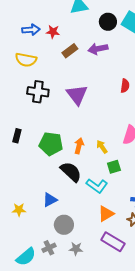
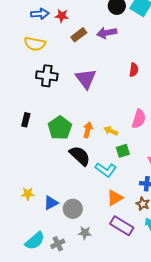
green pentagon: (51, 144) -> (60, 128), turned 30
yellow arrow: (102, 147) -> (111, 131), turned -32
blue triangle: (50, 200) -> (51, 203), moved
gray cross: (49, 248) -> (58, 244), moved

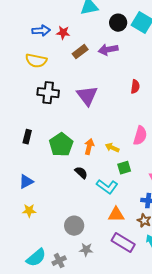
black semicircle: (80, 156) -> (81, 173), size x0.6
orange triangle: (115, 198) -> (116, 215), turned 30
blue triangle: (51, 203) -> (26, 182), moved

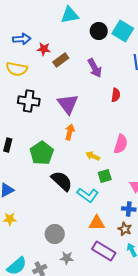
red star: (63, 33) -> (44, 49), moved
purple arrow: (108, 50) -> (95, 68), moved, turned -108
orange arrow: (89, 147) -> (70, 132), moved
black semicircle: (81, 173) -> (62, 181), size x1.6

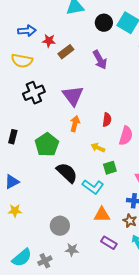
red semicircle: (116, 95) -> (107, 120), moved
black cross: (29, 101) -> (34, 93), turned -30
purple rectangle: (104, 251) -> (109, 243), size x0.7

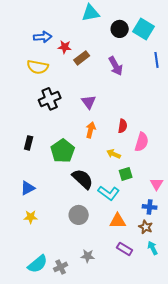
purple triangle: (73, 96) -> (89, 102), size x0.7
gray circle: (60, 226) -> (79, 215), moved

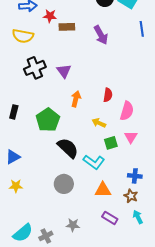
brown rectangle: (82, 58) -> (67, 27), turned 35
purple triangle: (89, 102) -> (64, 71), moved
pink triangle: (157, 184) -> (131, 137), moved

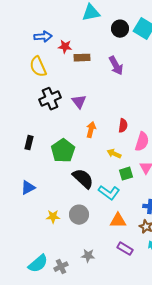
yellow semicircle: (23, 36) -> (38, 67), turned 55
yellow star: (16, 186) -> (53, 217), moved

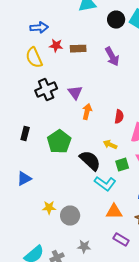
red star: (65, 47) -> (56, 46), moved
orange arrow: (91, 130) -> (87, 112), moved
black semicircle: (83, 179) -> (90, 161), moved
gray circle: (79, 215) -> (70, 216), moved

